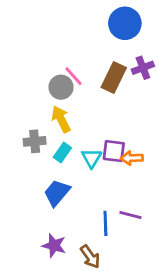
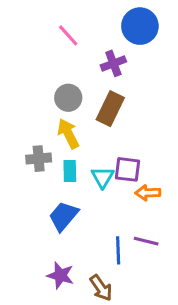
purple cross: (143, 68) -> (113, 63), moved
pink line: (73, 76) -> (68, 35), moved
brown rectangle: (114, 77) -> (110, 109), moved
cyan rectangle: (62, 152) -> (70, 171), turned -36
orange arrow: (132, 158) -> (148, 193), moved

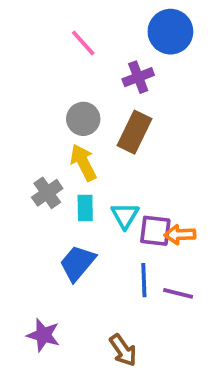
gray cross: (39, 159) -> (47, 193), turned -30
purple square: (127, 169) -> (155, 231), moved
blue line: (118, 250) -> (144, 280), moved
purple star: (60, 275) -> (43, 335), moved

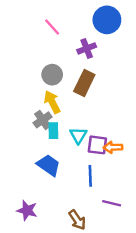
gray cross: (47, 193) -> (43, 120), moved
blue trapezoid: (78, 263) -> (49, 165), turned 85
purple line: (178, 293) -> (112, 203), moved

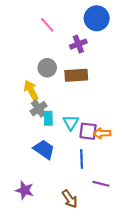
brown rectangle: (84, 83) -> (76, 75), turned 60
yellow arrow: (52, 102) -> (31, 90), moved

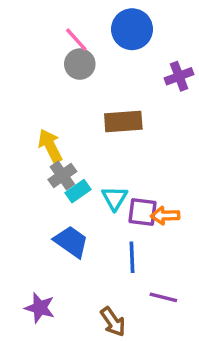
blue circle: (97, 18) -> (132, 29), moved
purple cross: (78, 44) -> (179, 76), moved
gray circle: (47, 68) -> (80, 64), moved
cyan rectangle: (48, 118) -> (78, 191), turned 56

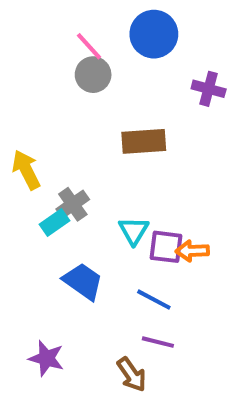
purple cross: (179, 76) -> (209, 89), turned 36
yellow arrow: (50, 146) -> (26, 170), moved
cyan rectangle: (78, 191) -> (55, 223), moved
blue line: (132, 257) -> (154, 300), turned -60
purple line: (163, 297) -> (158, 342), moved

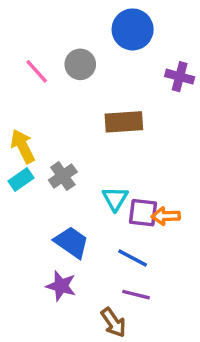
pink line: (89, 46) -> (37, 71), moved
cyan rectangle: (55, 223) -> (21, 179), moved
purple star: (46, 358) -> (61, 286), moved

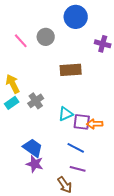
cyan triangle: (115, 199) -> (66, 114), turned 35
blue trapezoid: (72, 242) -> (33, 148), moved

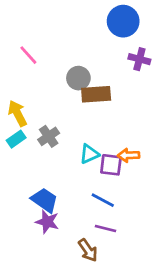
blue circle: (76, 17) -> (123, 21), moved
gray circle: (46, 37) -> (78, 78), moved
orange arrow: (95, 124) -> (129, 155), moved

